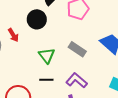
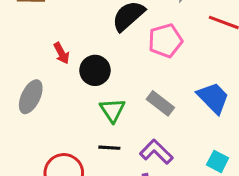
black circle: (37, 19) -> (95, 70), moved
red arrow: (13, 35) -> (61, 53), moved

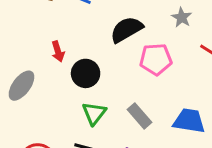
blue trapezoid: (213, 98) -> (189, 121), turned -48

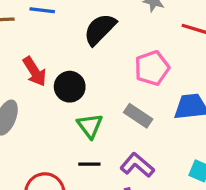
red arrow: (58, 51) -> (35, 71), size x1.4
pink pentagon: (156, 59) -> (152, 68), moved

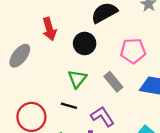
black circle: (70, 87) -> (85, 43), moved

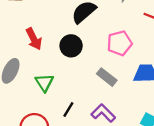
green triangle: (77, 79) -> (44, 83), moved
black line: (69, 106) -> (68, 110), turned -63

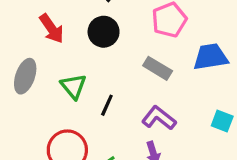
black line: (68, 110) -> (107, 105), moved

